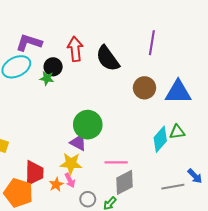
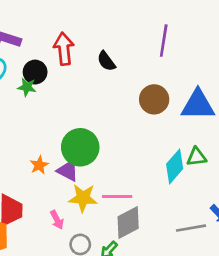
black semicircle: (108, 58) -> (106, 61), size x0.6
yellow star: (71, 163) -> (83, 198), moved
orange star: (56, 184) -> (39, 165), moved

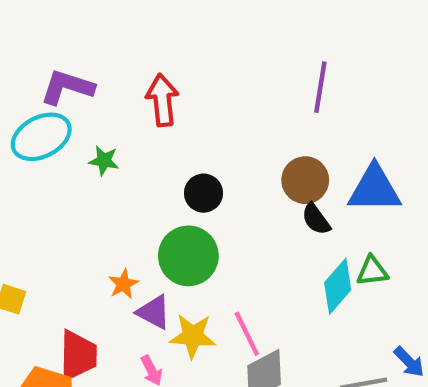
black semicircle: (106, 61) -> (316, 219), moved
black circle: (35, 72) -> (204, 193), moved
purple triangle: (68, 171) -> (154, 312), moved
pink line: (117, 197) -> (247, 334), turned 64

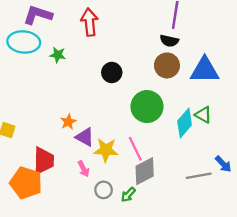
cyan ellipse: (41, 137) -> (24, 42), turned 32
black semicircle: (316, 219) -> (169, 41), moved, turned -42
green circle: (188, 256) -> (147, 107), moved
green triangle: (372, 271) -> (203, 115), turned 36

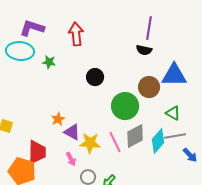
brown circle: (167, 65) -> (149, 87), moved
cyan diamond: (185, 123) -> (158, 141), moved
gray diamond: (145, 171) -> (135, 136), moved
gray line: (199, 176) -> (175, 136), moved

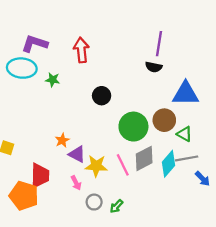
brown circle: (149, 87) -> (164, 120), moved

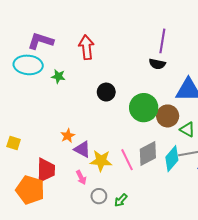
green circle: (133, 127) -> (144, 108), moved

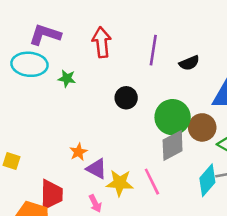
purple line: (162, 41) -> (153, 50), moved
black semicircle: (157, 64) -> (189, 63), turned -35
gray diamond: (148, 153) -> (173, 145), moved

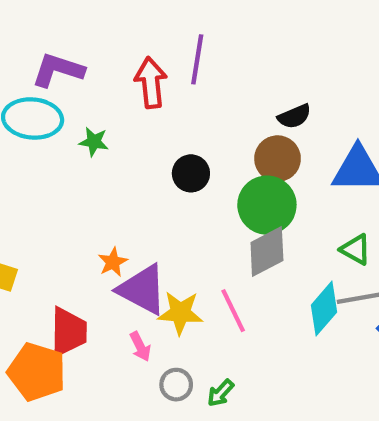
purple line: (153, 50) -> (197, 59), moved
brown circle: (202, 127) -> (278, 159), moved
purple triangle: (97, 169) -> (142, 290), size x1.5

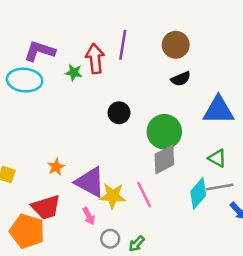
green star: (94, 142) -> (74, 72), moved
brown circle: (278, 159) -> (176, 45), moved
orange star: (113, 262) -> (56, 167), moved
red trapezoid: (68, 332) -> (46, 207), turned 72

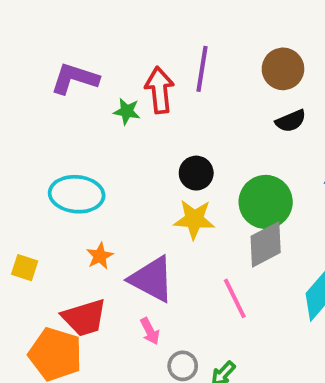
cyan ellipse: (25, 80) -> (77, 194), moved
yellow star: (113, 196) -> (194, 219), moved

